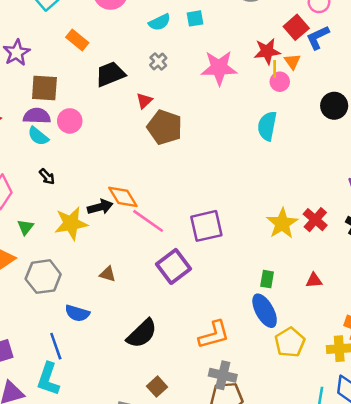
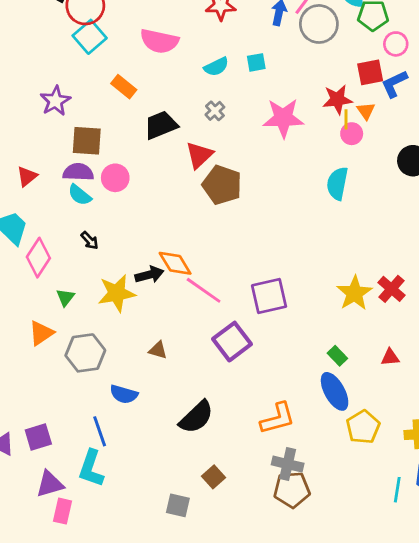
red square: (296, 27) -> (370, 72), turned 30
red triangle: (144, 101) -> (199, 155), size x1.5
green rectangle: (267, 279) -> (337, 356), turned -54

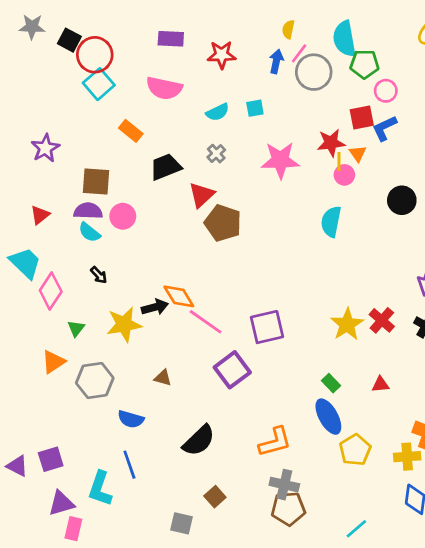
purple star: (55, 101) -> (45, 148), moved
blue line: (100, 431) -> (129, 465), moved
cyan line: (397, 490) -> (356, 529), moved, turned 40

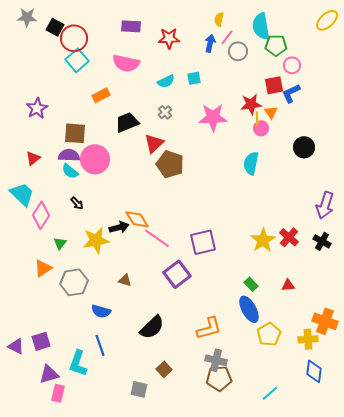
gray circle: (314, 72) -> (238, 51), size x0.7
orange rectangle: (131, 131) -> (101, 95), turned -66
pink circle: (123, 216) -> (95, 159), size x1.5

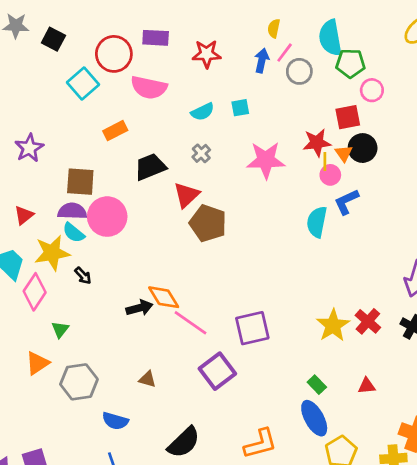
red circle: (74, 38) -> (114, 54), moved
blue L-shape: (291, 93) -> (346, 202), moved
black circle: (304, 147) -> (363, 148), moved
yellow star: (96, 240) -> (52, 253), moved

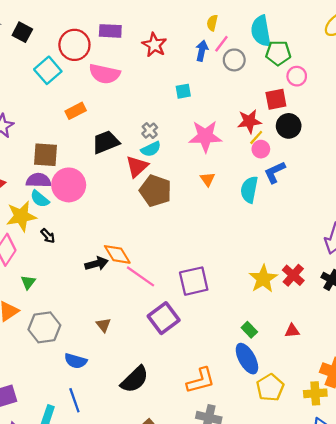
red star: (207, 54) -> (154, 45), turned 30
cyan semicircle: (203, 112) -> (151, 149), moved
orange triangle: (344, 153) -> (208, 179), moved
yellow line: (325, 161) -> (256, 137), turned 42
brown triangle: (147, 379) -> (103, 325), turned 35

